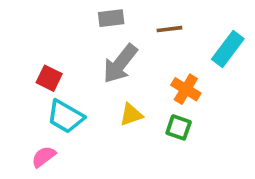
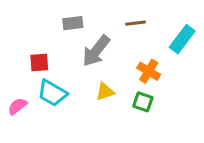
gray rectangle: (111, 18) -> (73, 23), moved
red square: (49, 78) -> (39, 62), turned -30
pink semicircle: (44, 157) -> (17, 106), moved

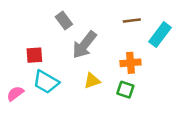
gray rectangle: (73, 23) -> (64, 20), turned 60
brown line: (136, 23) -> (132, 20), moved
orange cross: (149, 71) -> (130, 63), turned -36

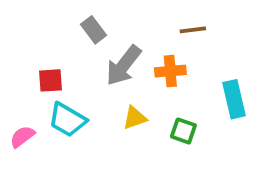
cyan rectangle: (160, 35) -> (234, 99), moved, turned -50
orange cross: (130, 63) -> (170, 71), moved

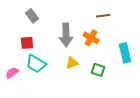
gray rectangle: (94, 30) -> (32, 16), moved
gray arrow: (124, 65) -> (66, 35), turned -40
orange cross: (170, 71) -> (91, 38), turned 35

